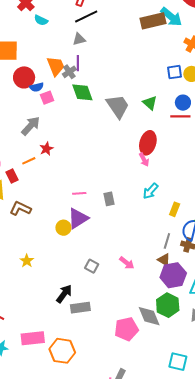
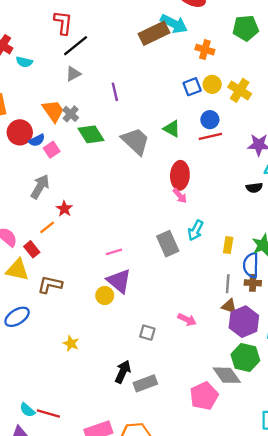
purple line: (78, 63) -> (115, 92), moved
gray rectangle: (109, 199) -> (168, 244), moved, size x1.5
purple triangle: (78, 218) -> (119, 281), turned -35

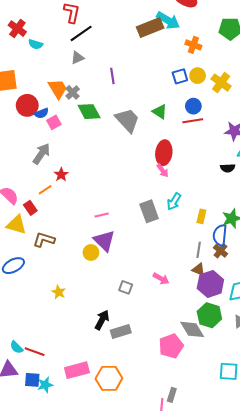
brown cross: (253, 283) -> (221, 251), turned 32

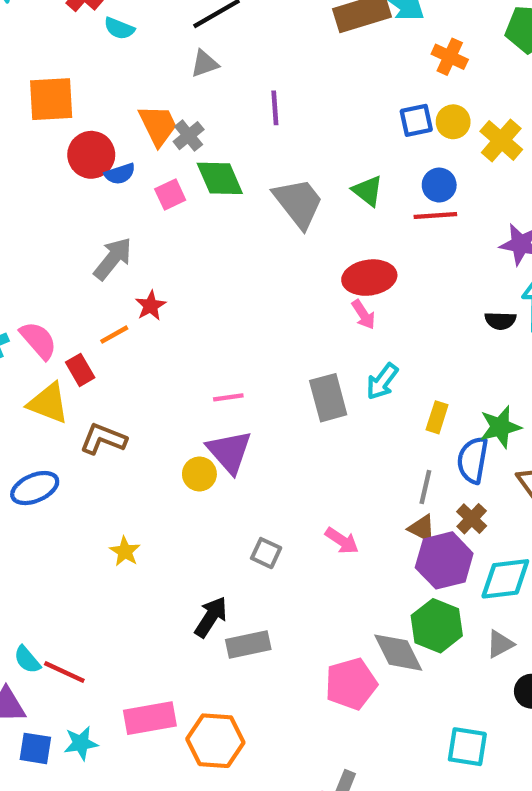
pink square: (54, 122) -> (170, 195), moved
red ellipse: (164, 153) -> (369, 278), turned 70
brown cross: (221, 251) -> (472, 519), moved
blue square: (32, 380) -> (35, 748), moved

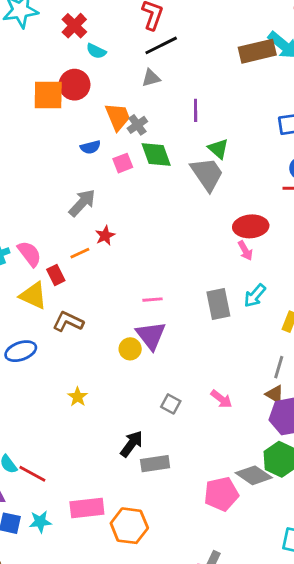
red circle: (91, 155) -> (75, 85), moved
green triangle: (368, 191) -> (218, 149), moved
gray diamond: (398, 653) -> (254, 475), turned -33

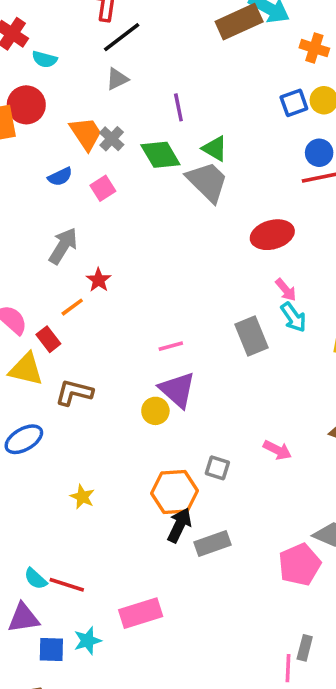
green diamond: (156, 154) -> (160, 155), moved
pink arrow: (245, 251) -> (286, 290), moved
cyan arrow: (255, 296) -> (293, 317), turned -65
yellow star: (78, 397) -> (82, 497), moved
orange hexagon: (129, 526) -> (175, 492), moved

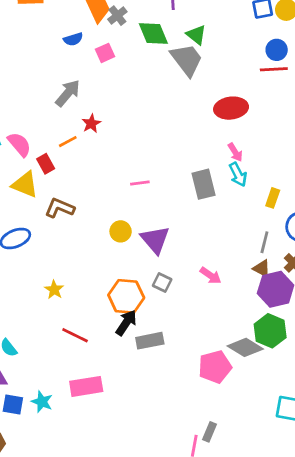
purple triangle: (177, 390) -> (155, 240), moved
red line: (67, 585) -> (75, 335), moved
cyan star: (88, 641) -> (42, 402), turned 30

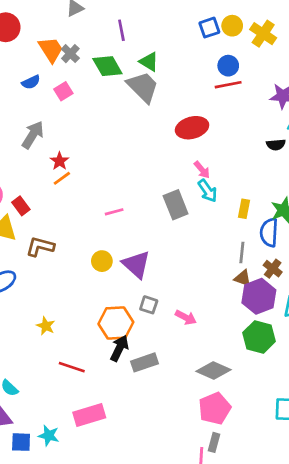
orange line: (68, 142) -> (62, 178), moved
pink arrow: (211, 276) -> (186, 317), moved
gray diamond: (245, 347) -> (213, 371), moved
pink pentagon: (215, 367) -> (215, 408), moved

